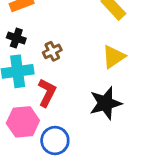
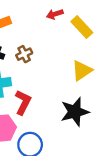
brown cross: (52, 51) -> (24, 54), moved

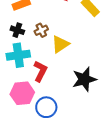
yellow triangle: (82, 71) -> (60, 44), moved

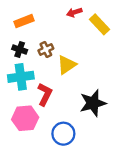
blue circle: (46, 107) -> (63, 134), moved

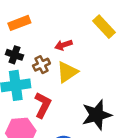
red arrow: (74, 12) -> (64, 45), moved
brown cross: (46, 50) -> (41, 65), moved

